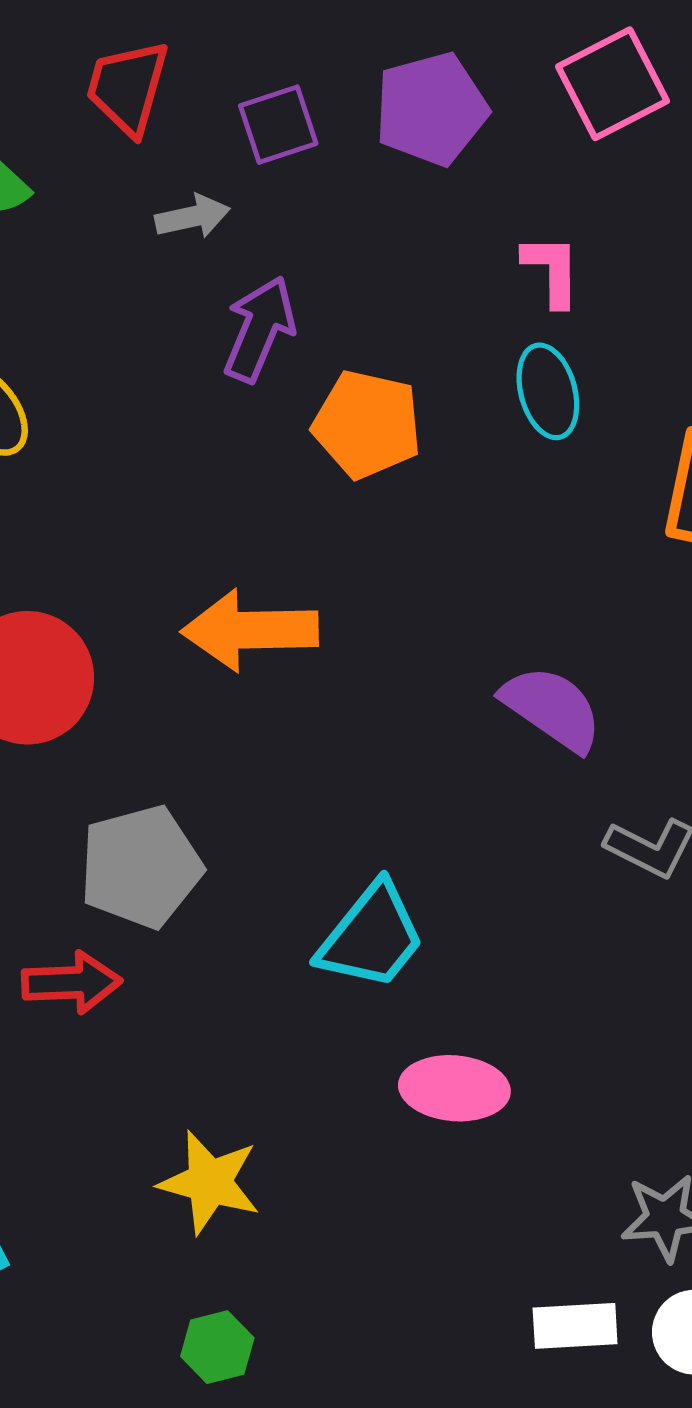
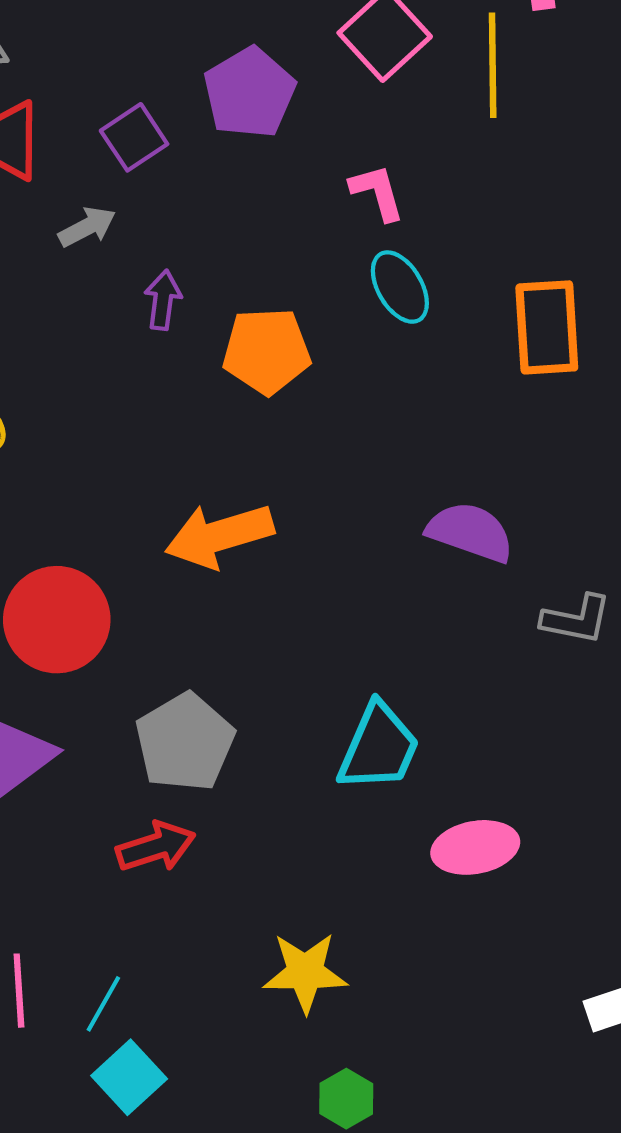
purple arrow: (259, 329) -> (163, 300), size x0.7

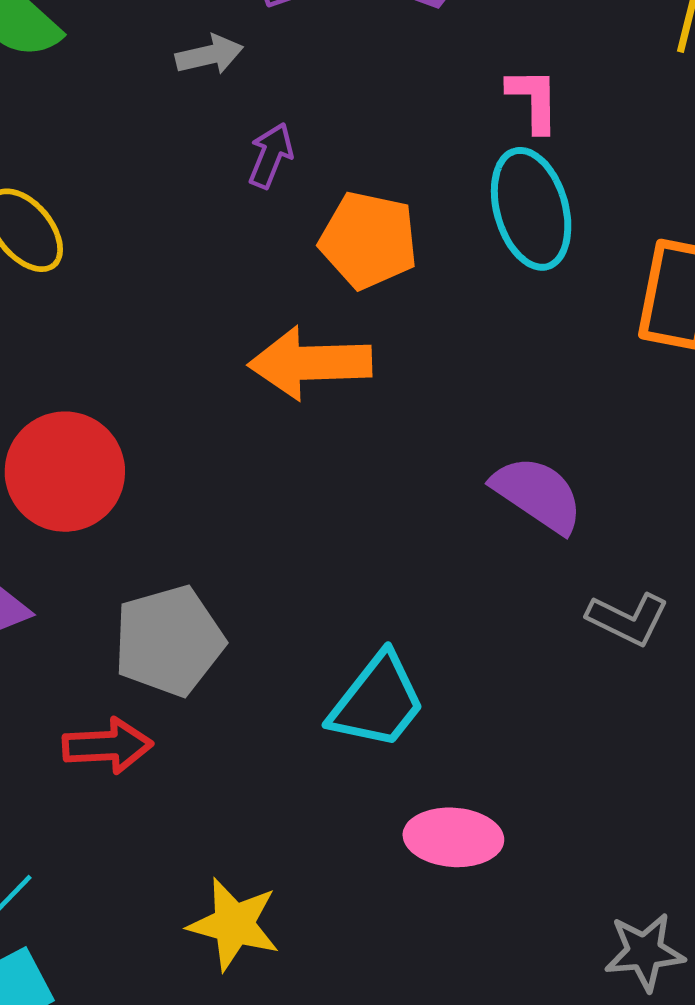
cyan ellipse: (400, 287) -> (531, 209), size x1.4
orange arrow: (219, 536) -> (310, 363), moved

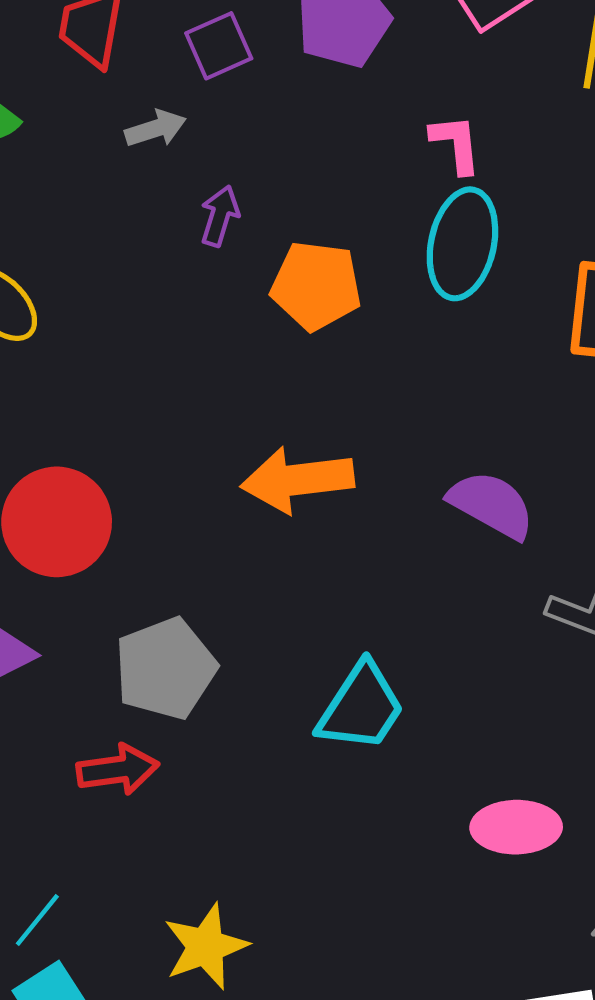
cyan ellipse: (531, 209) -> (462, 244), turned 33
orange arrow: (310, 363) -> (298, 480), moved
pink ellipse: (453, 837) -> (516, 827), moved
yellow star: (234, 924) -> (206, 947), moved, turned -30

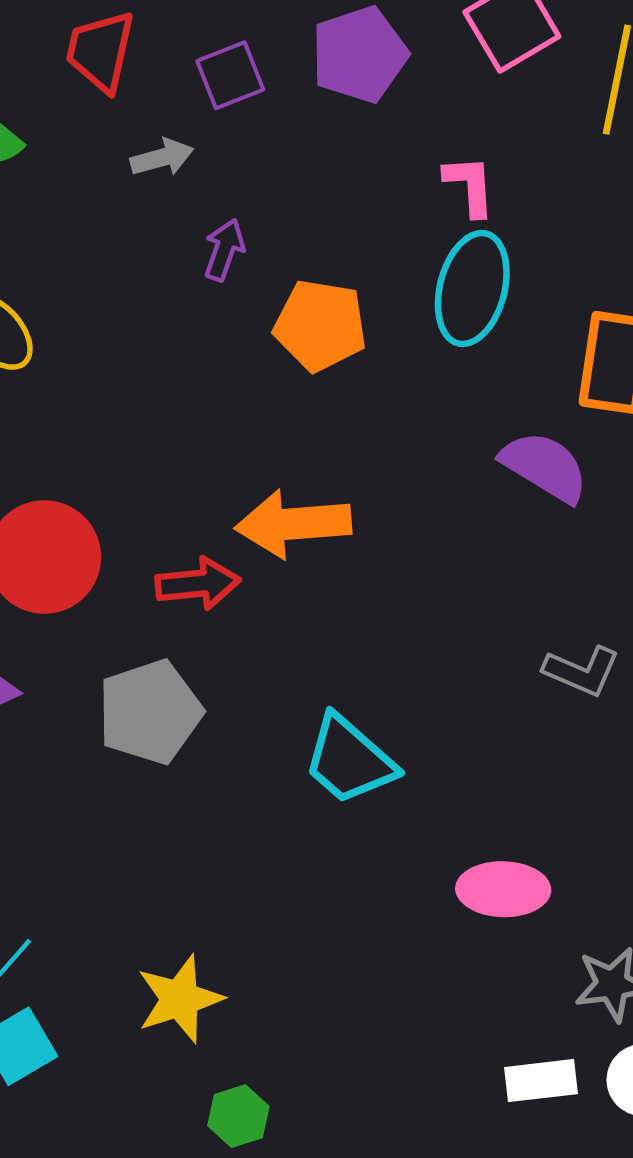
purple semicircle: (491, 505) -> (545, 467), moved
cyan trapezoid: (361, 707) -> (349, 760), turned 96
red arrow: (118, 770) -> (198, 584), moved

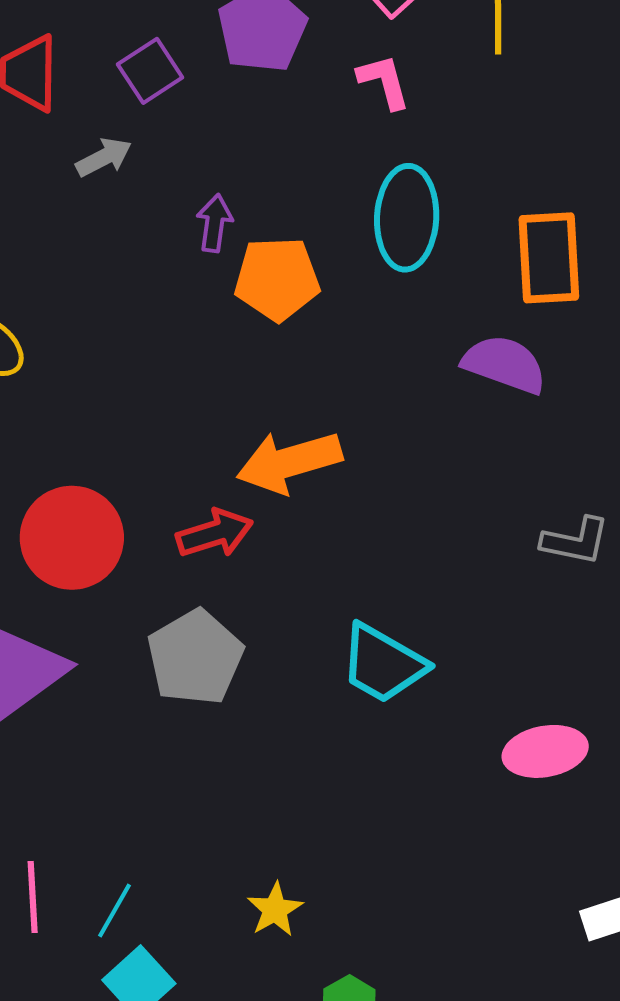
pink L-shape: (470, 186) -> (384, 82), moved
purple arrow: (224, 250) -> (214, 223), moved
yellow star: (180, 999) -> (275, 910), size x0.7

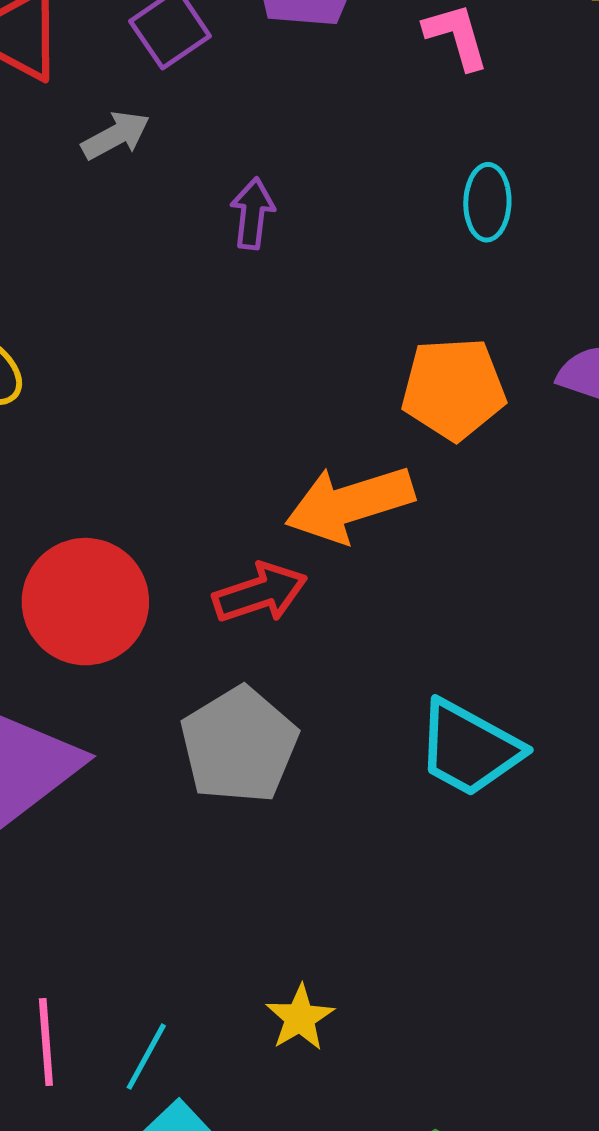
cyan ellipse: (407, 218) -> (487, 202), size x0.6
orange pentagon: (277, 279) -> (453, 389), moved
yellow star: (275, 910) -> (300, 1018), moved

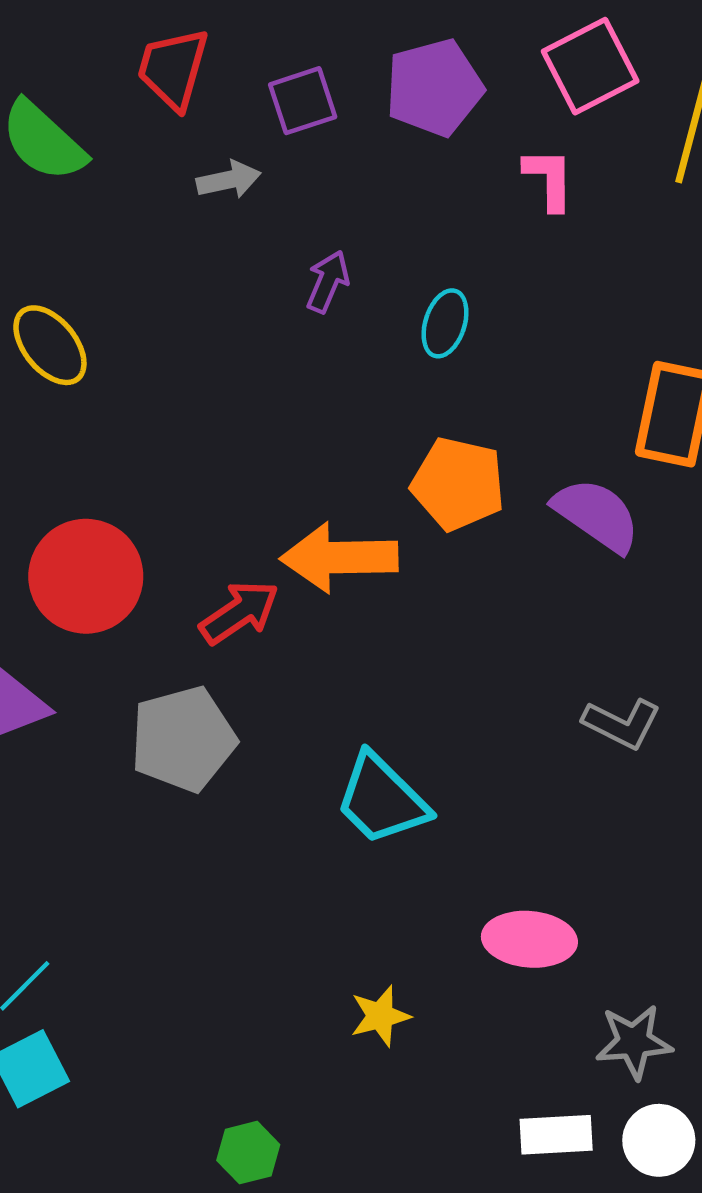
cyan ellipse: (487, 202) -> (445, 323), moved
red arrow: (260, 593) -> (239, 612), turned -32
yellow star: (300, 1018) -> (380, 1016), moved

